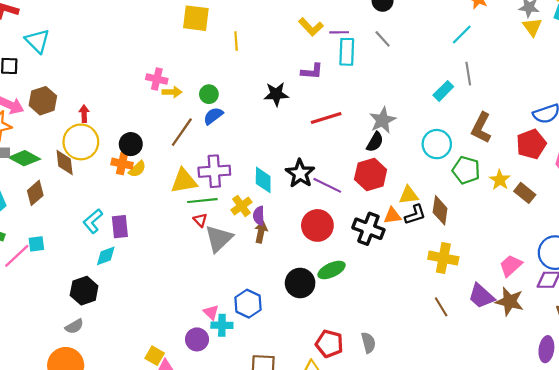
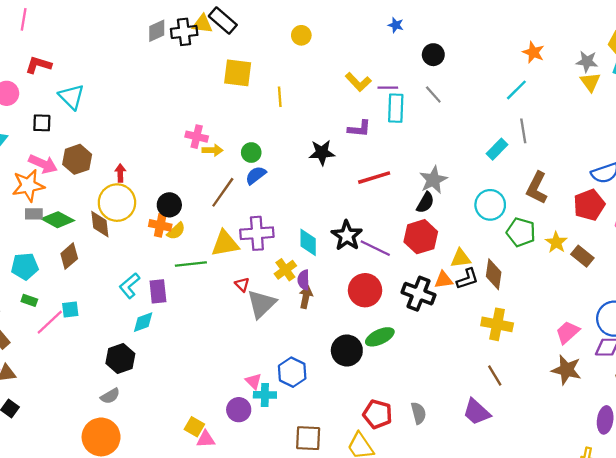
green line: (202, 201) -> (191, 264), moved
purple trapezoid: (481, 296) -> (477, 412), moved

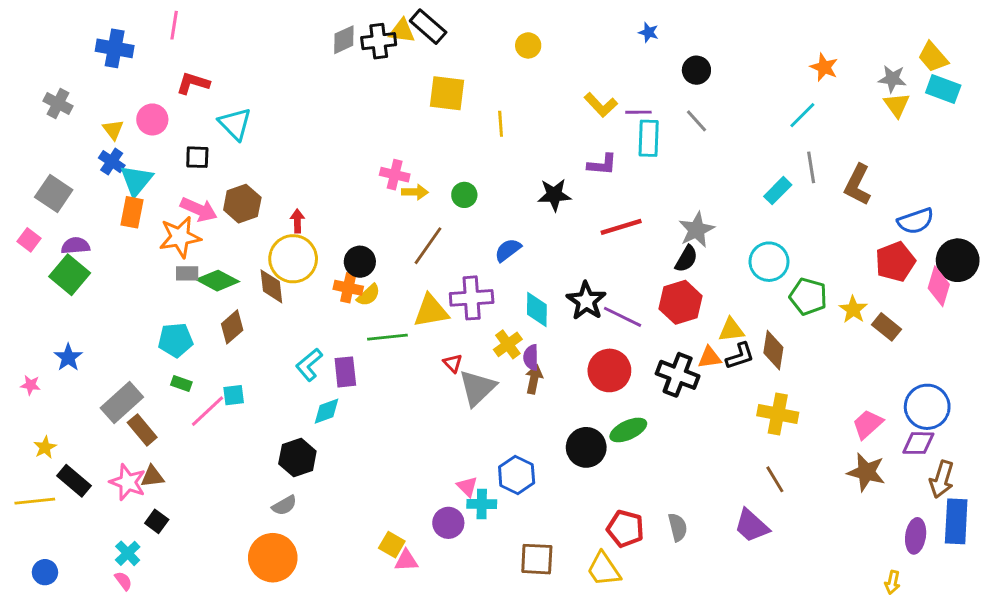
blue semicircle: (256, 175) -> (508, 250), moved
brown L-shape: (537, 188) -> (858, 185), moved

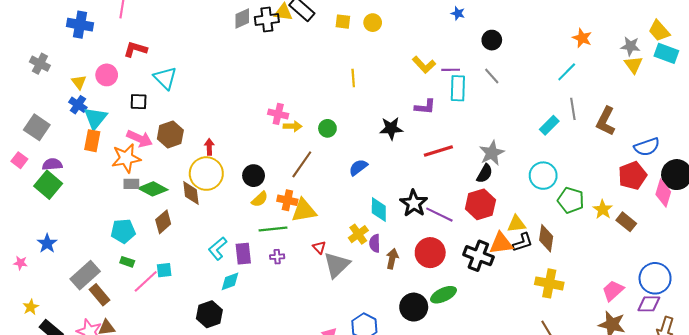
yellow square: (447, 93) -> (343, 22), moved, size x0.6
orange cross: (348, 288) -> (287, 200), moved
purple cross: (472, 298) -> (277, 257), moved, size x0.5
orange triangle: (710, 357) -> (501, 243), size x1.4
brown arrow: (534, 379) -> (392, 259), moved

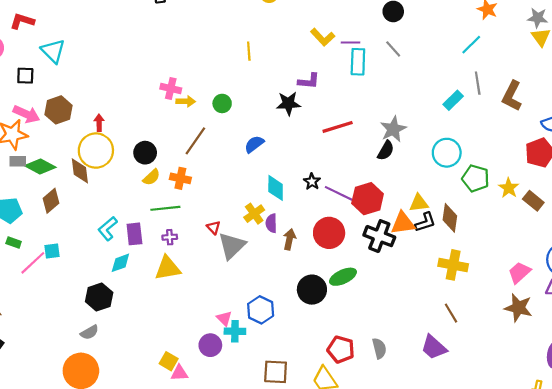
purple L-shape: (425, 107) -> (309, 81), moved
black star: (414, 203) -> (312, 182), size x0.6
red hexagon: (480, 204) -> (368, 199), moved
yellow triangle: (304, 211) -> (168, 268), moved

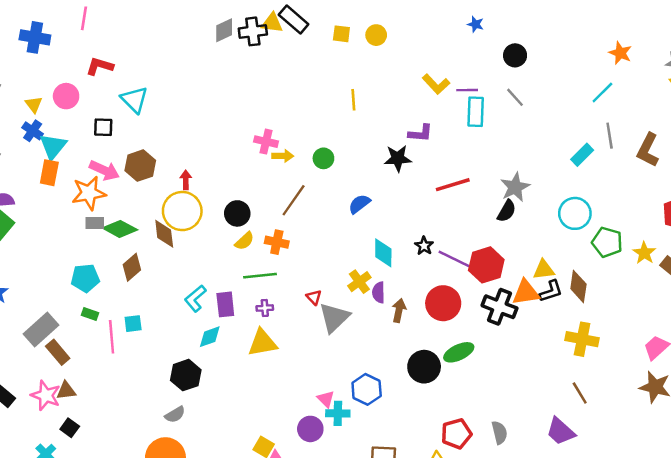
pink line: (33, 263) -> (112, 337), turned -52
red pentagon: (341, 349) -> (456, 434), turned -30

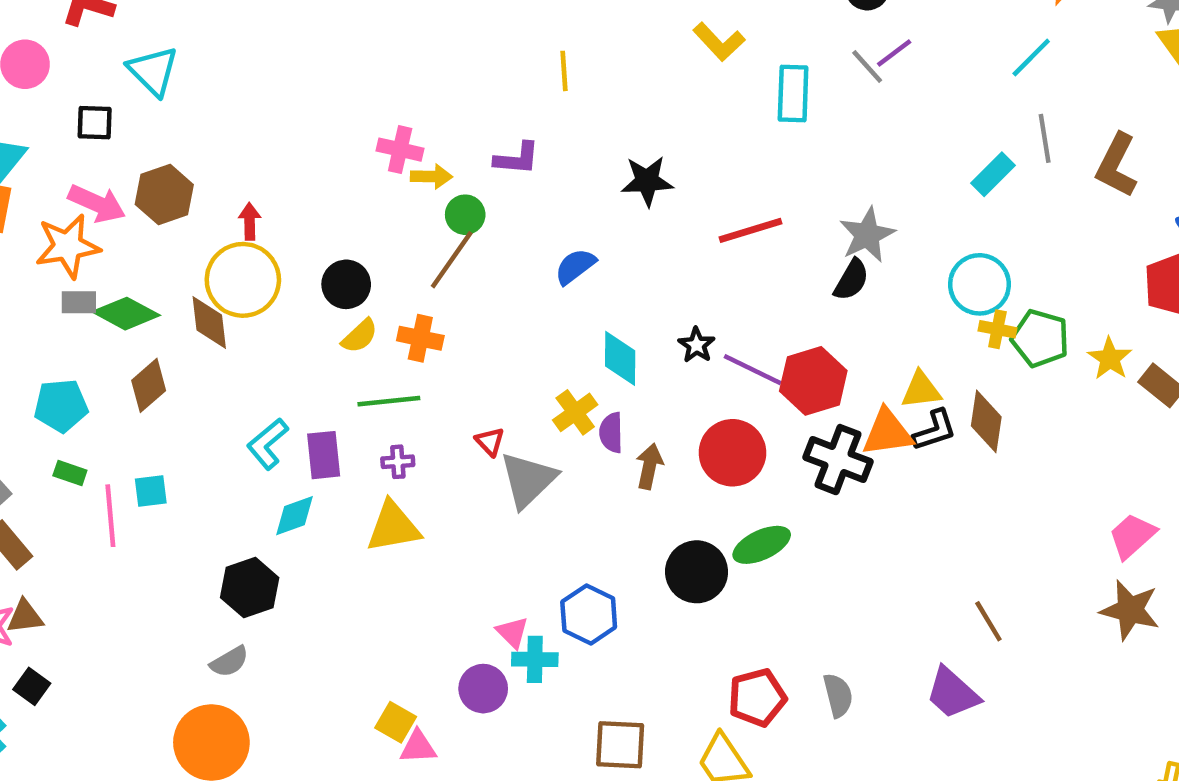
purple line: (467, 90) -> (894, 53), moved, turned -36
purple L-shape: (420, 133) -> (517, 159), moved
green circle: (323, 158) -> (465, 215), moved
yellow cross: (582, 339) -> (997, 329), moved, size x0.6

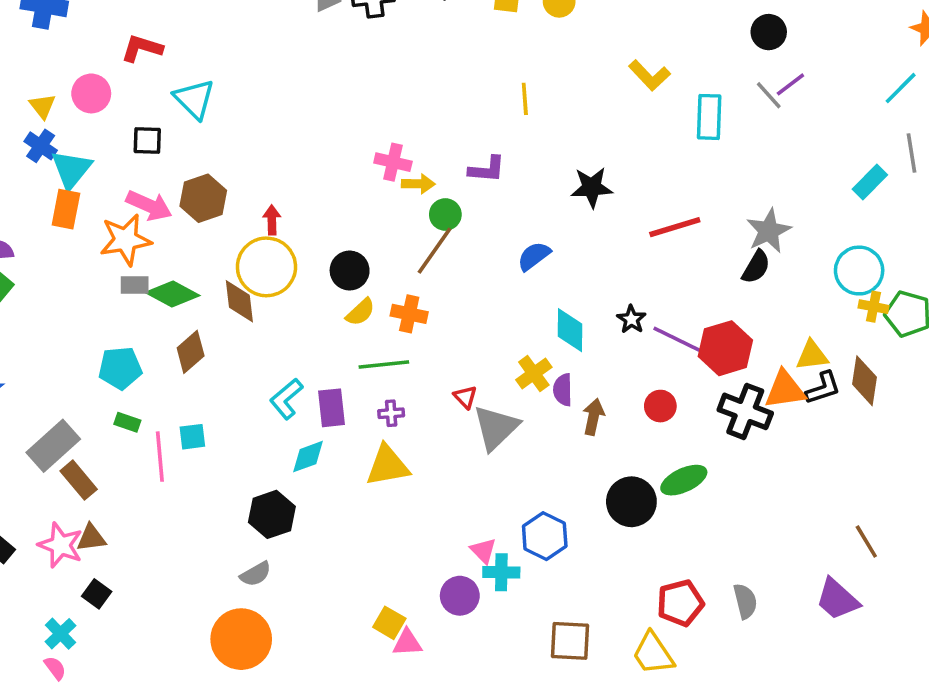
red circle: (732, 453) -> (660, 406), size x0.6

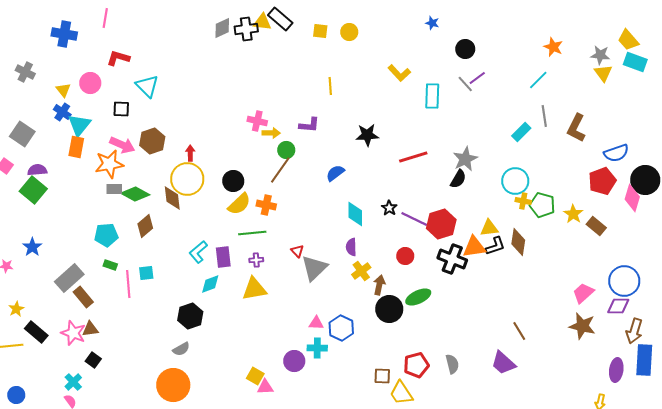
yellow semicircle: (360, 312) -> (239, 204), size x1.4
yellow cross: (534, 373) -> (361, 271), moved
brown arrow: (593, 417) -> (379, 285), moved
pink triangle: (483, 551) -> (316, 323), moved, turned -42
brown square: (570, 641) -> (382, 376), moved, size x0.7

